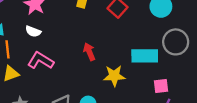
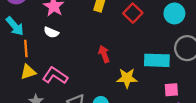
pink L-shape: (41, 61) -> (55, 76), moved

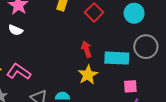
red arrow: (104, 54) -> (86, 49), moved
yellow star: (127, 78) -> (88, 75), turned -30

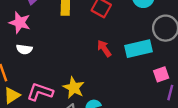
yellow star: (88, 75) -> (74, 88), moved

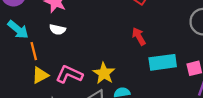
cyan rectangle: (138, 49) -> (163, 62), moved

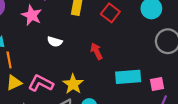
white semicircle: (57, 29) -> (55, 42), moved
red arrow: (139, 36) -> (96, 51), moved

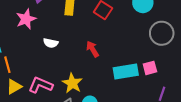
pink star: (32, 15) -> (26, 19), turned 30
pink square: (157, 84) -> (150, 68), moved

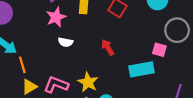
pink star: (26, 19) -> (56, 17), moved
pink square: (150, 68) -> (159, 50), moved, turned 32

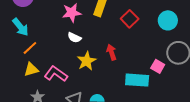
orange line: (22, 65) -> (30, 48), turned 49
yellow star: (88, 82) -> (87, 61), moved

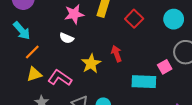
white semicircle: (74, 38) -> (67, 38), moved
pink square: (158, 66) -> (165, 67), turned 32

